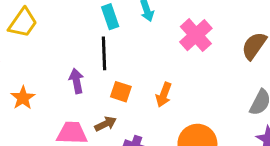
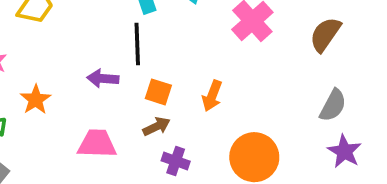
purple arrow: (76, 81) -> (103, 79), turned -75
brown arrow: (106, 124) -> (156, 126), moved

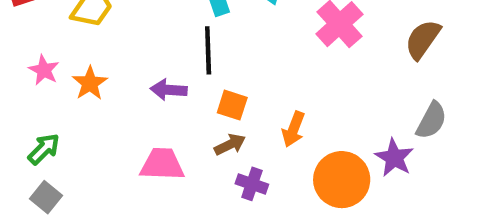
orange arrow: (212, 96) -> (294, 129), moved
orange star: (36, 100) -> (90, 83), moved
purple star: (344, 151) -> (394, 158), moved

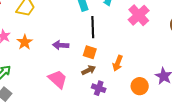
black line: (208, 50) -> (93, 27), moved
pink trapezoid: (162, 164) -> (58, 79), turned 40
orange circle: (342, 180) -> (140, 86), size x0.7

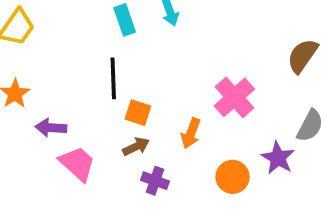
pink cross: (139, 15) -> (234, 97), moved
black line: (93, 27) -> (113, 78), moved
purple arrow: (61, 45) -> (51, 128), moved

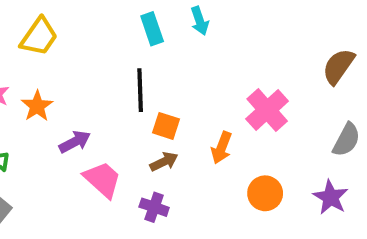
purple arrow: (51, 128) -> (75, 142), turned 148
purple star: (278, 158) -> (331, 197), moved
purple cross: (155, 181) -> (154, 207), moved

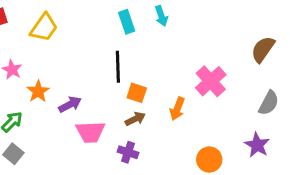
orange star: (37, 106) -> (38, 91), moved
pink trapezoid: (103, 179) -> (90, 132), turned 136
orange circle: (265, 193) -> (209, 160), moved

